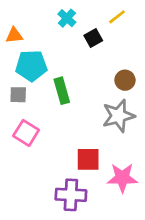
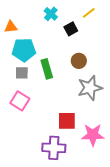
brown circle: (125, 80) -> (79, 61), moved
gray square: (18, 95) -> (22, 73), moved

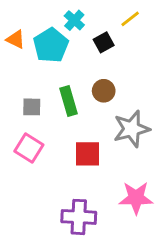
orange triangle: (11, 27) -> (16, 39), turned 32
cyan pentagon: (24, 50) -> (51, 45), moved, turned -30
brown circle: (79, 61) -> (104, 91), moved
red square: (67, 121) -> (88, 154), moved

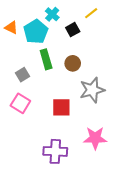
green rectangle: (68, 101) -> (46, 59), moved
gray square: (32, 107) -> (23, 75), turned -32

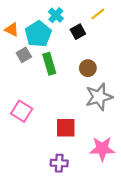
brown circle: (73, 63) -> (88, 68), moved
gray square: (23, 75) -> (24, 55), moved
red square: (61, 107) -> (66, 128), moved
purple cross: (55, 151) -> (59, 163), size x0.7

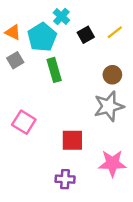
yellow line: (98, 14) -> (115, 32), moved
gray square: (24, 55) -> (15, 60), moved
brown circle: (88, 68) -> (112, 75), moved

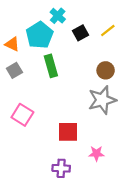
orange triangle: (13, 32) -> (12, 44), moved
gray square: (15, 60) -> (14, 70), moved
pink star: (112, 163) -> (96, 154), moved, size x0.6

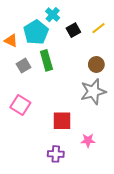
gray square: (14, 70) -> (24, 66), moved

